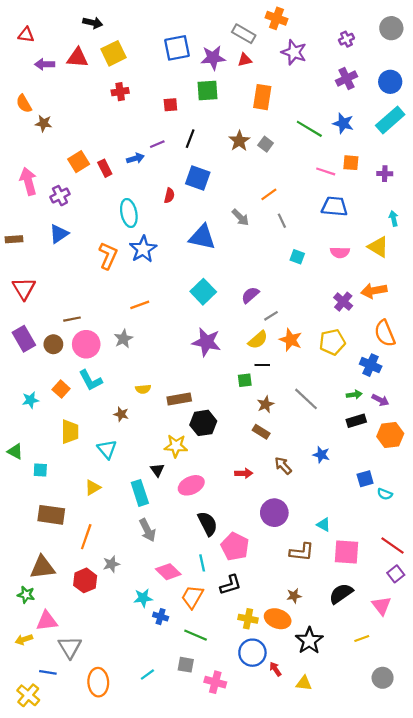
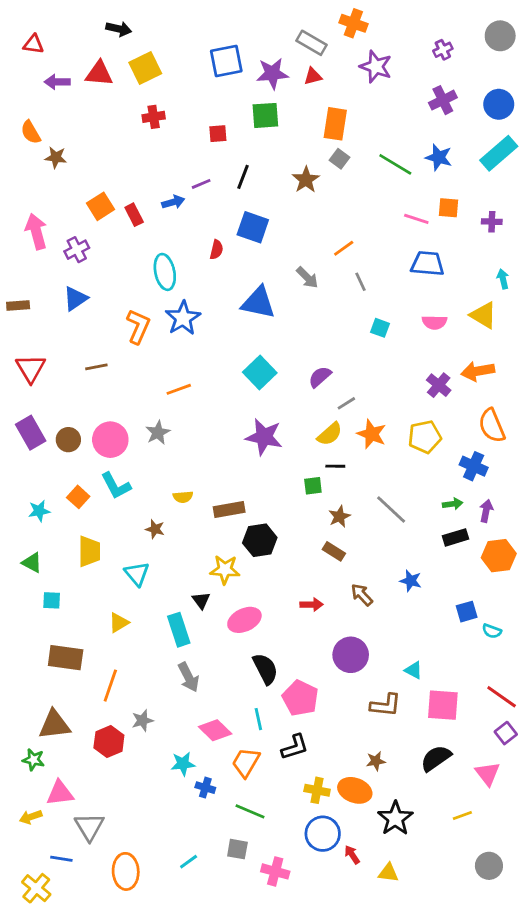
gray square: (266, 144) -> (339, 159), moved
brown line: (72, 319) -> (96, 367), moved
purple arrow: (380, 400) -> (486, 511), turned -105
green triangle: (15, 451) -> (32, 563), moved

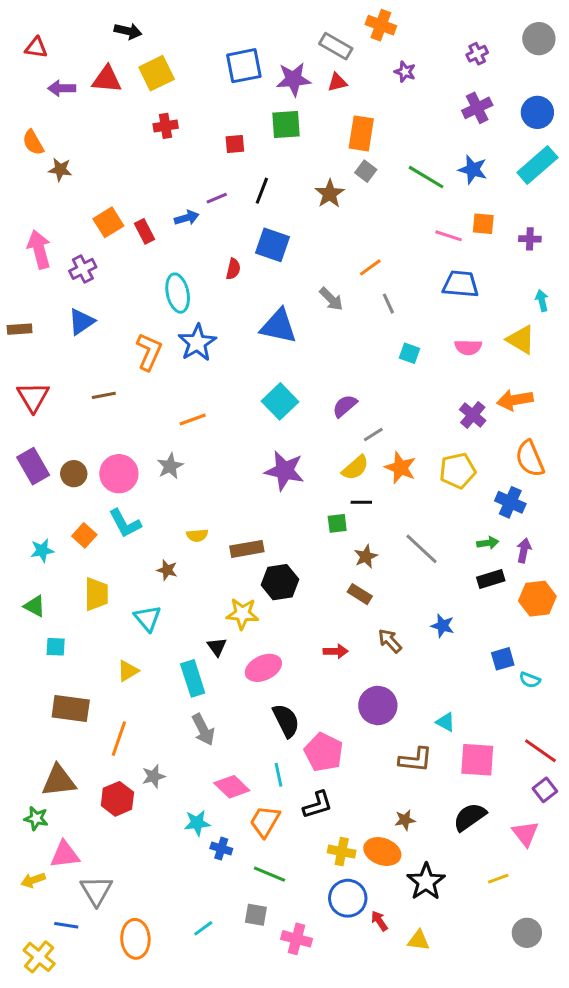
purple star: (376, 67) -> (405, 72), size x0.6

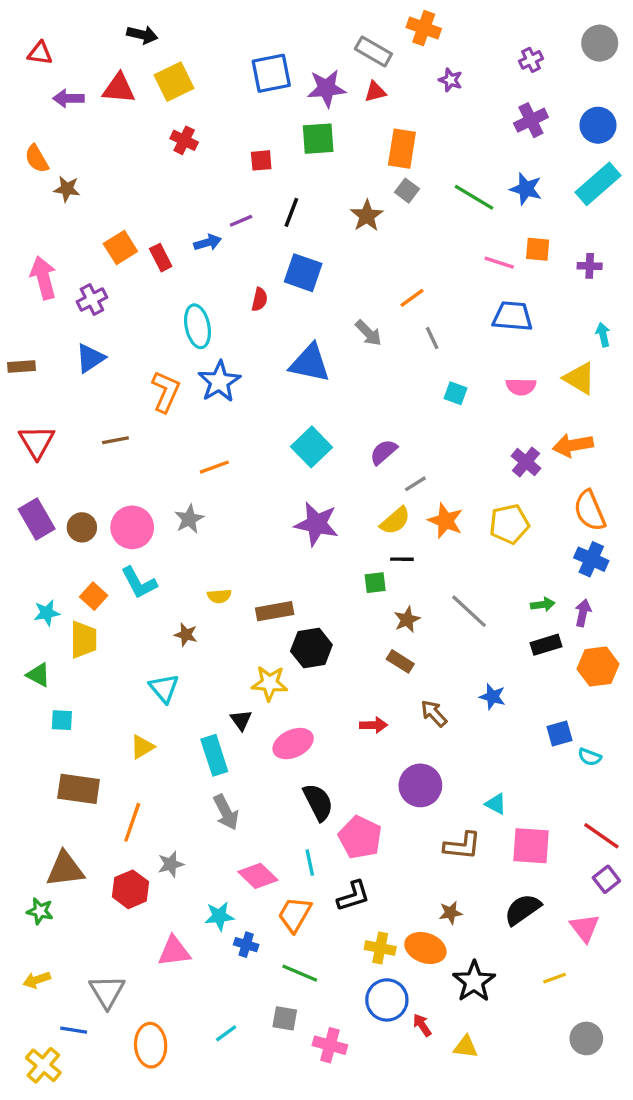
red cross: (166, 126) -> (184, 140), turned 35
blue cross: (510, 502) -> (591, 559), moved
yellow trapezoid: (96, 594) -> (84, 640), moved
pink triangle: (65, 855) -> (174, 951), moved

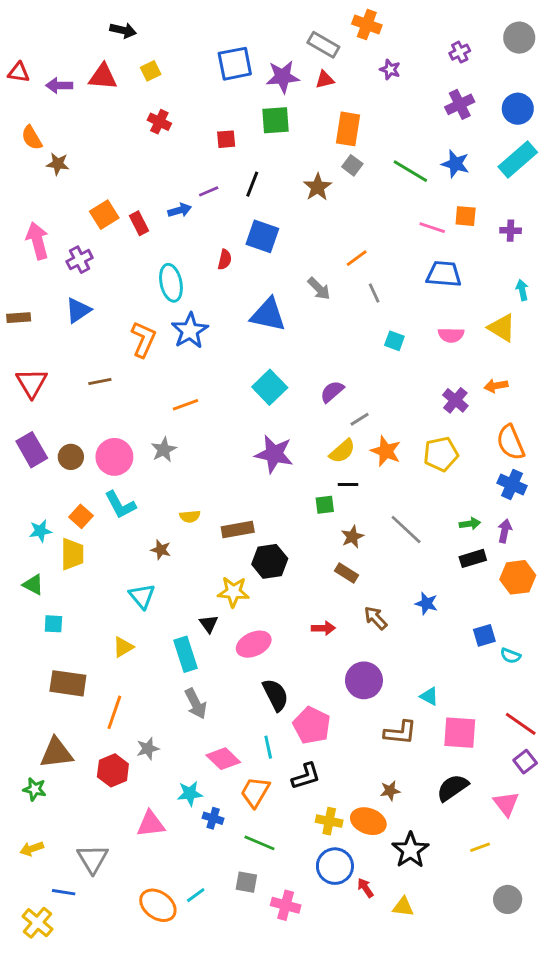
red triangle: (40, 53) -> (19, 72), moved
yellow square: (174, 82) -> (151, 71), size x0.6
orange arrow: (573, 445) -> (496, 386), size x0.7
orange ellipse: (151, 1045) -> (158, 905), moved, turned -51

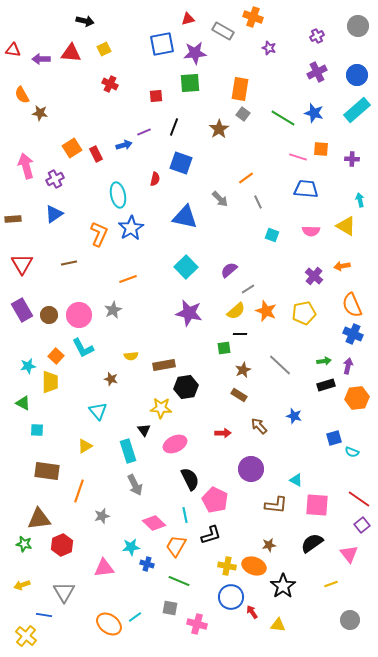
red triangle: (325, 80) -> (188, 19), moved
red hexagon: (113, 770) -> (62, 545), moved

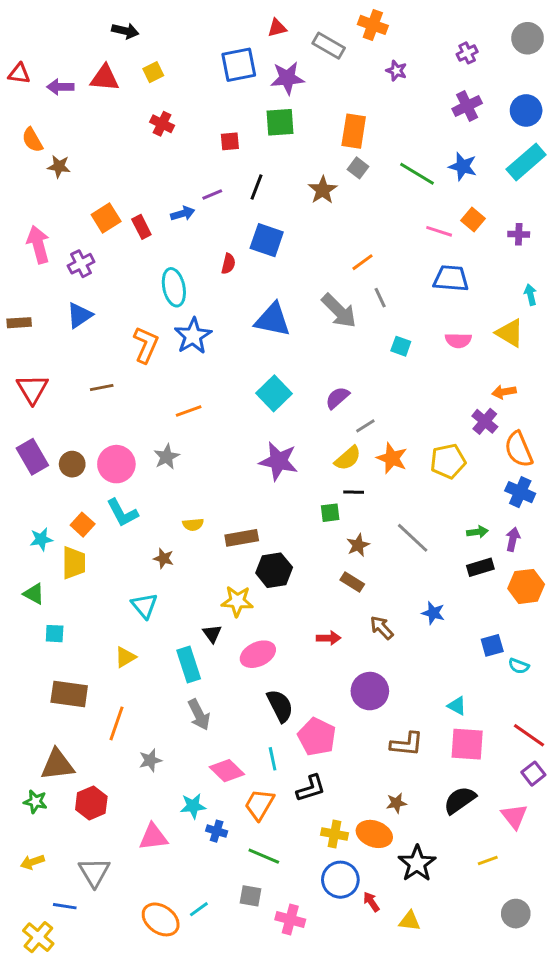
orange square: (321, 149) -> (473, 219), turned 35
gray arrow: (220, 199) -> (339, 311), moved, size x1.5
purple cross: (314, 276) -> (485, 421), moved
cyan triangle: (296, 480) -> (457, 706), moved

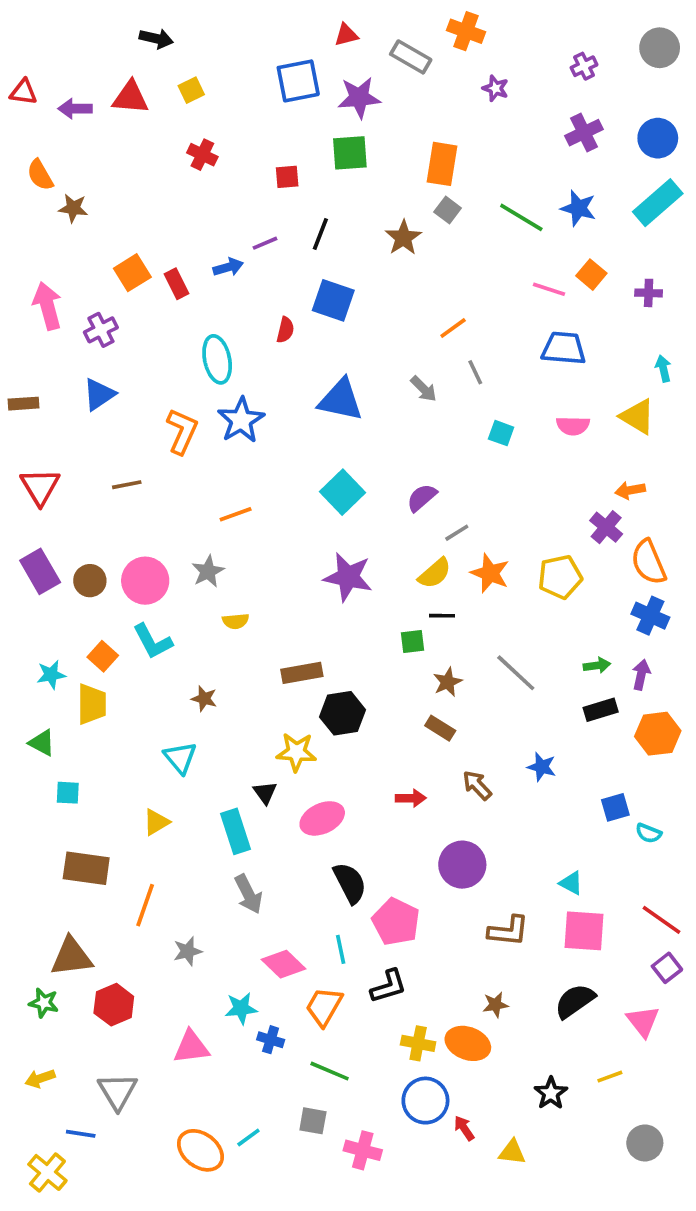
gray arrow: (339, 311) -> (424, 389), size x0.6
yellow semicircle: (193, 525) -> (236, 621), moved
black star: (417, 863) -> (551, 1093), moved, size x0.7

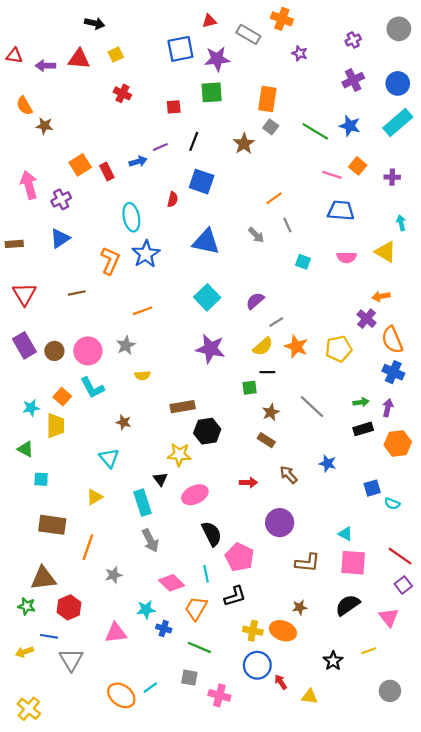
blue line: (81, 1134) -> (49, 636), moved

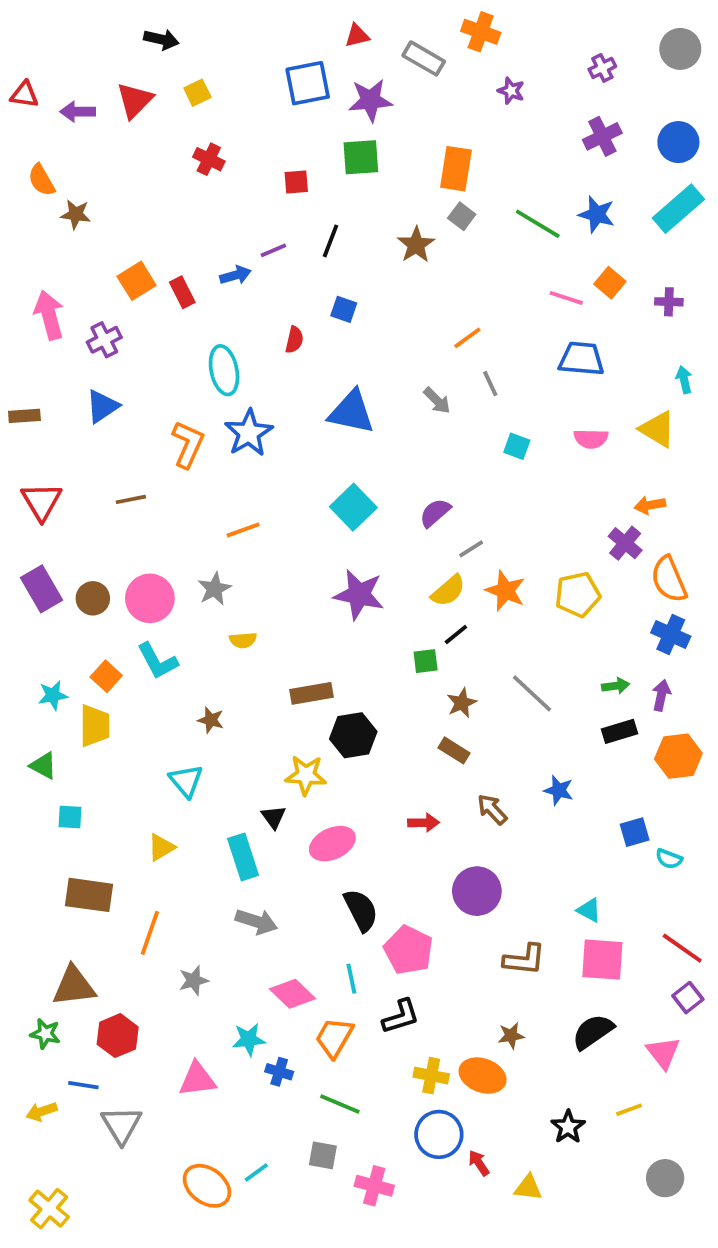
red triangle: (79, 59) -> (135, 100), turned -50
blue square: (202, 182) -> (344, 309), size x0.6
black line: (267, 372) -> (456, 634), turned -40
gray arrow: (150, 540) -> (256, 922), turned -45

